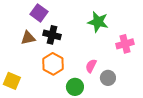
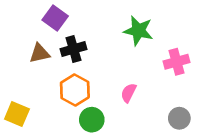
black cross: (52, 35) -> (73, 49), turned -30
gray circle: (108, 78) -> (179, 118), moved
green circle: (75, 87) -> (92, 120), moved

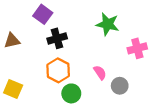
brown triangle: (40, 53) -> (12, 41), moved
pink semicircle: (128, 93) -> (100, 73), turned 120
gray circle: (179, 118) -> (120, 86), moved

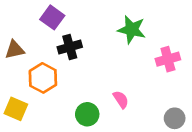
orange hexagon: (58, 70) -> (43, 78), moved
pink semicircle: (100, 73) -> (121, 99), moved
gray circle: (120, 86) -> (175, 118), moved

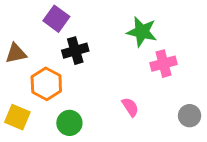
pink cross: (168, 59) -> (164, 64), moved
green circle: (87, 114) -> (69, 123), moved
gray circle: (175, 118) -> (190, 116), moved

